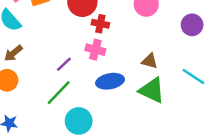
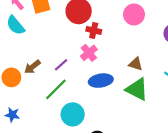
pink cross: (95, 50) -> (89, 53), turned 35
brown arrow: (13, 53) -> (32, 67), moved

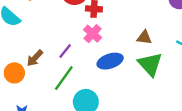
green triangle: (137, 89) -> (150, 64), turned 30

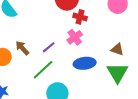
brown arrow: (35, 58) -> (22, 48), turned 84

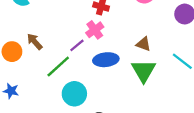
purple line: (49, 47) -> (77, 45), moved

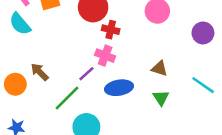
pink cross: (95, 30) -> (105, 56), turned -30
green triangle: (143, 71) -> (161, 98), size x0.6

